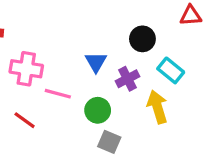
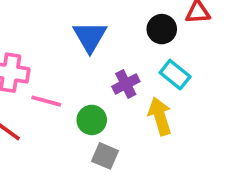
black circle: (142, 39) -> (162, 29), moved
blue triangle: (96, 62) -> (90, 37), moved, size x1.4

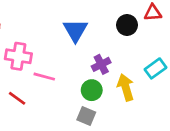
cyan rectangle: (175, 75) -> (155, 68), moved, turned -75
green circle: (92, 120) -> (92, 90), moved

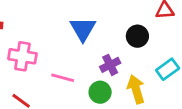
black circle: (127, 25) -> (137, 36), moved
pink line: (44, 77) -> (63, 78), moved

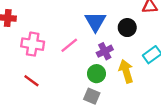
blue triangle: (83, 29) -> (95, 22), moved
pink line: (63, 78) -> (69, 45), moved, turned -54

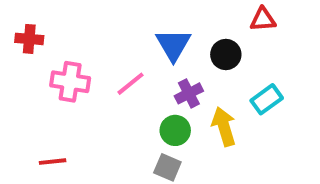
red line: (31, 81) -> (53, 162), moved, turned -42

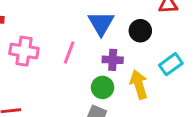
pink line: (130, 84) -> (69, 53), turned -30
purple cross: (189, 93) -> (113, 60), turned 30

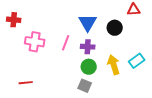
purple cross: (113, 60) -> (88, 47), moved
cyan rectangle: (171, 64) -> (137, 61), moved

